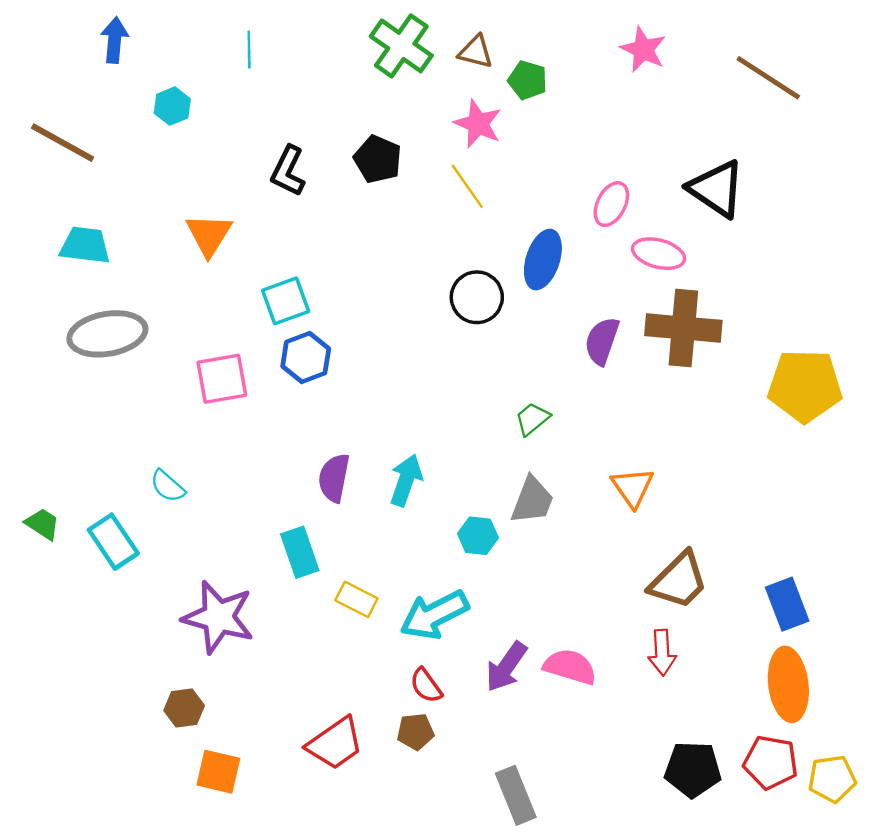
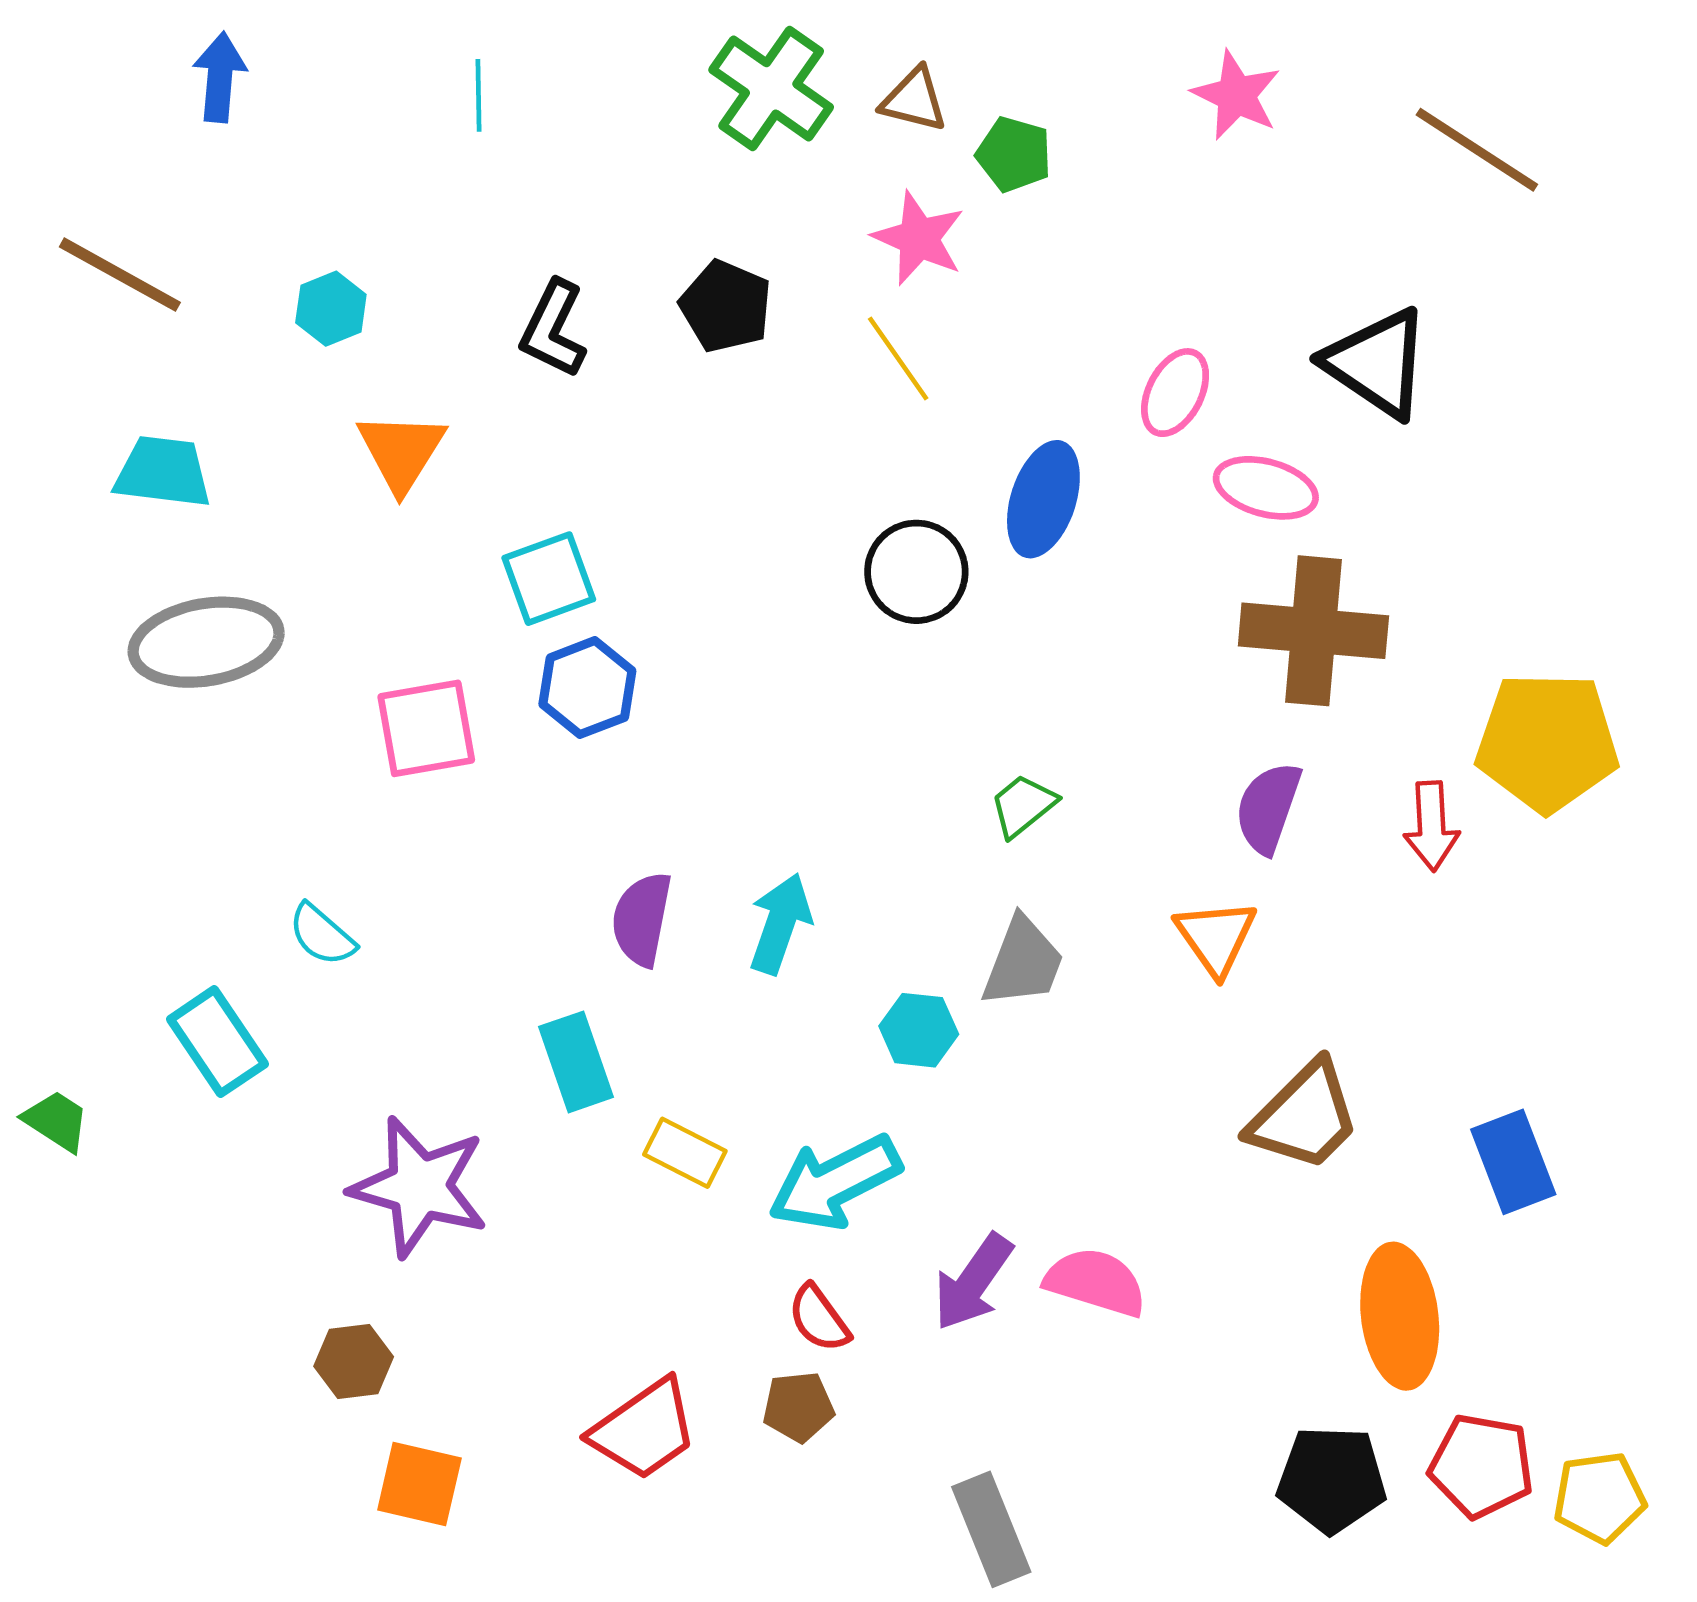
cyan hexagon: (172, 106) -> (331, 309), moved
purple semicircle: (602, 341) -> (1268, 808), moved
green trapezoid: (42, 524) -> (56, 1121), moved
red arrow: (662, 653) -> (1431, 826), moved
orange ellipse: (788, 684) -> (1400, 1316), moved

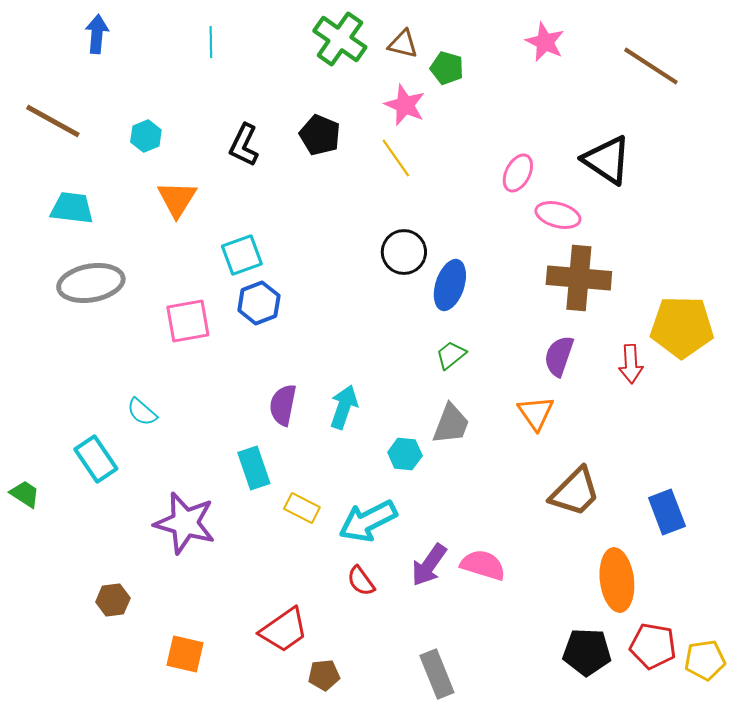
blue ellipse: (1043, 499) -> (450, 285), moved
brown hexagon: (354, 1361) -> (113, 600), moved
brown pentagon: (798, 1407) -> (324, 675), moved

